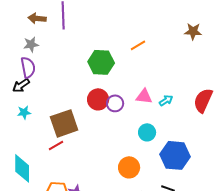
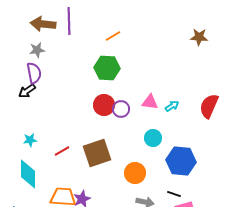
brown arrow: (37, 18) -> (43, 24), size x1.4
orange line: (138, 45) -> (113, 36), moved
cyan star: (24, 112) -> (30, 140), moved
brown square: (64, 123) -> (97, 153), moved

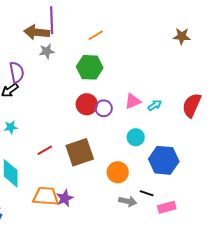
brown arrow: (43, 24) -> (37, 32), moved
gray star: (37, 50) -> (47, 51), moved
pink triangle: (150, 102) -> (133, 101), turned -30
cyan star: (30, 140) -> (11, 127), moved
black line: (174, 194) -> (147, 193), moved

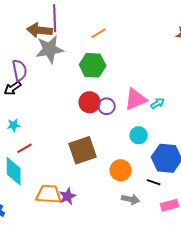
gray star: (47, 51) -> (50, 49), size x1.8
pink triangle: (133, 101) -> (136, 99), size x1.4
red line: (45, 150) -> (25, 148), moved
black line: (147, 193) -> (154, 182), moved

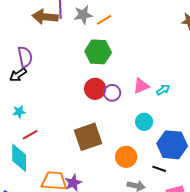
gray star: (50, 49) -> (83, 15), moved, size x0.7
pink triangle: (136, 99) -> (141, 86), size x0.7

